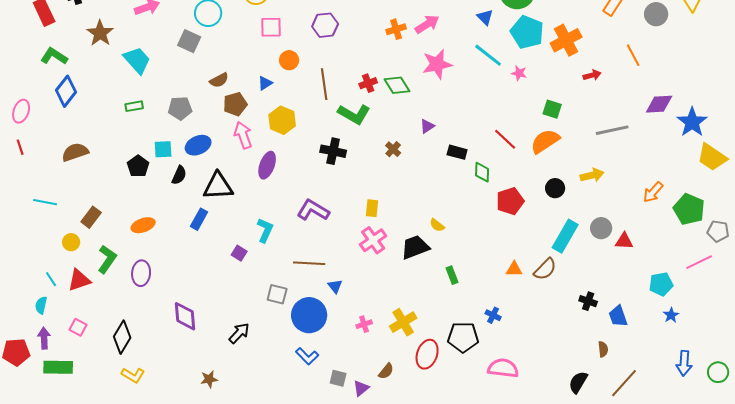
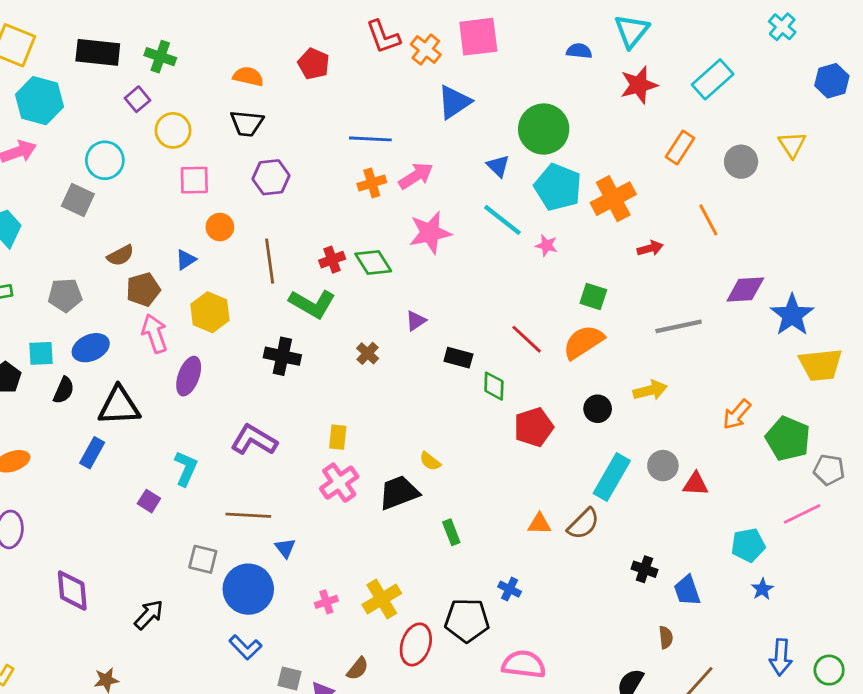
yellow trapezoid: (712, 157) -> (821, 365), turned -40

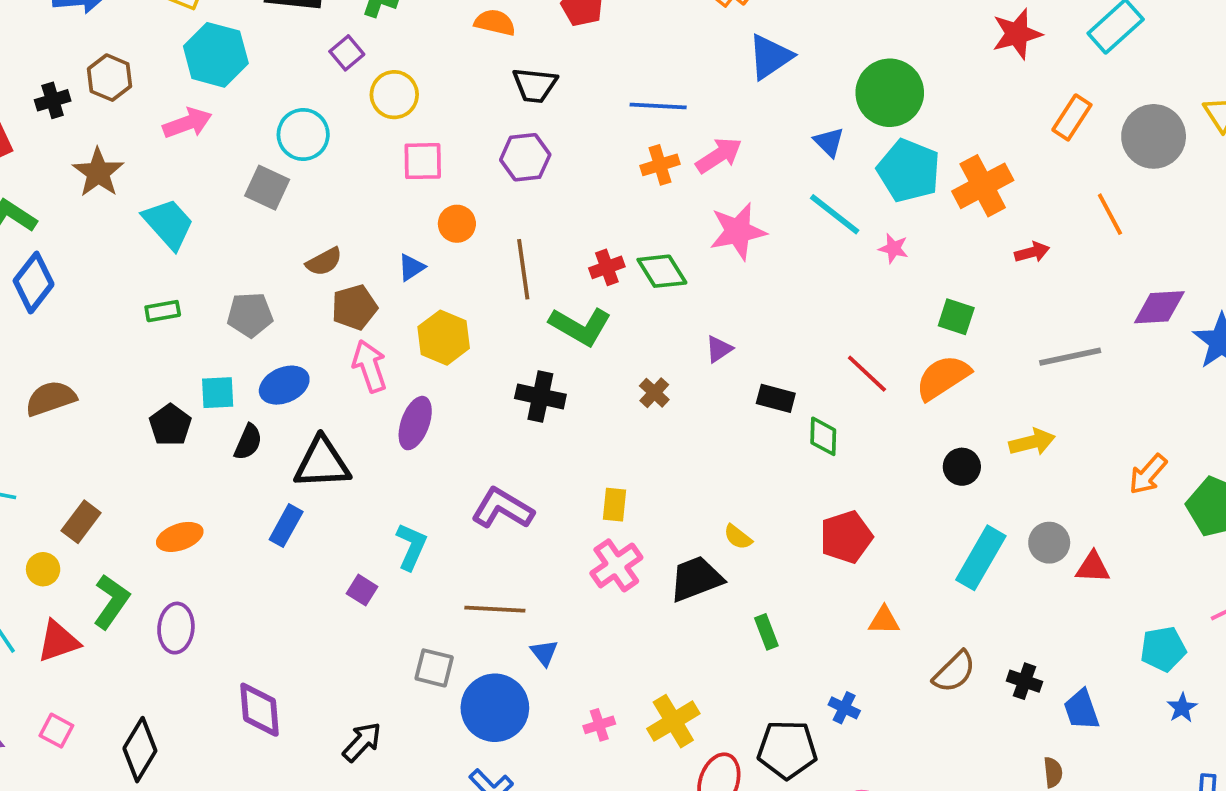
black trapezoid: (247, 123) -> (535, 85), moved
gray circle: (741, 162) -> (1154, 136), size x1.4
red pentagon: (534, 427) -> (846, 537), moved
brown semicircle: (583, 524) -> (954, 672), moved

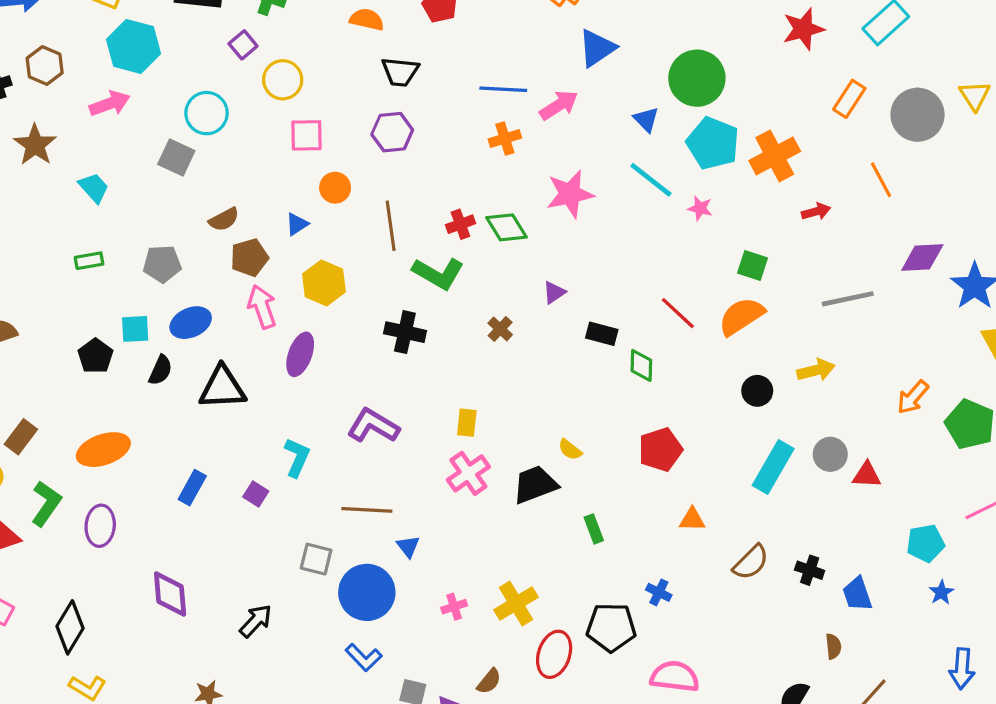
pink arrow: (719, 155) -> (559, 105), moved
cyan trapezoid: (168, 224) -> (94, 188), size x0.7
blue rectangle: (286, 526) -> (192, 488), moved
orange ellipse: (180, 537) -> (103, 450), size x1.4

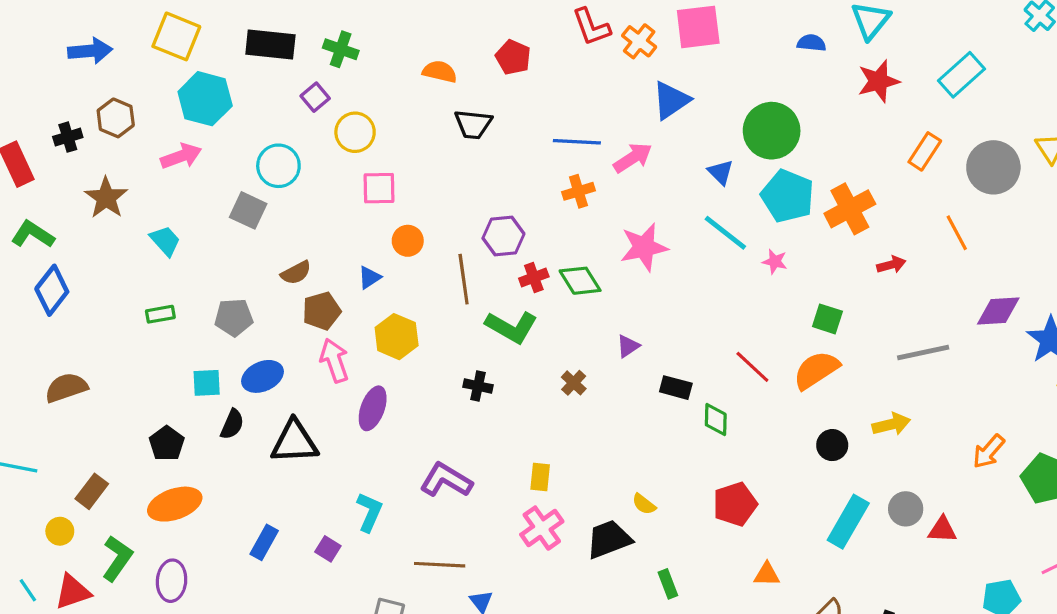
purple hexagon: (392, 132) -> (503, 236), moved
black cross: (405, 332) -> (478, 386), size x0.7
black pentagon: (95, 356) -> (167, 443), moved

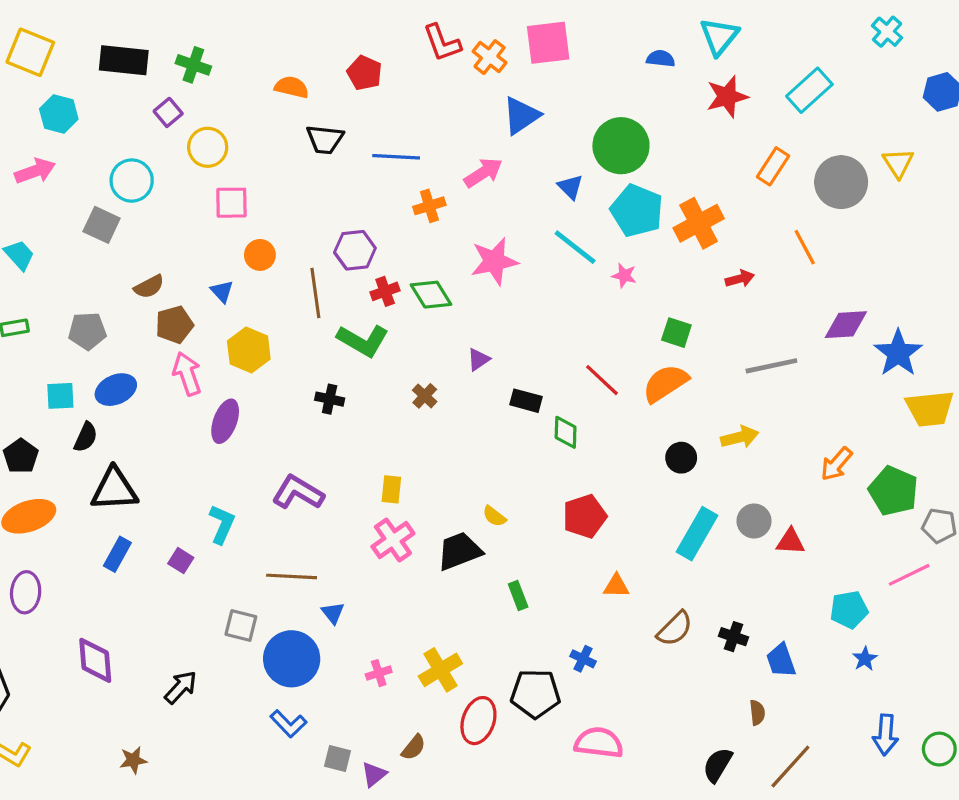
cyan hexagon: (205, 99) -> (59, 114), size x0.7
blue line: (577, 142) -> (396, 157), moved
blue triangle: (369, 277) -> (222, 291), turned -40
black triangle: (294, 442) -> (114, 489), moved

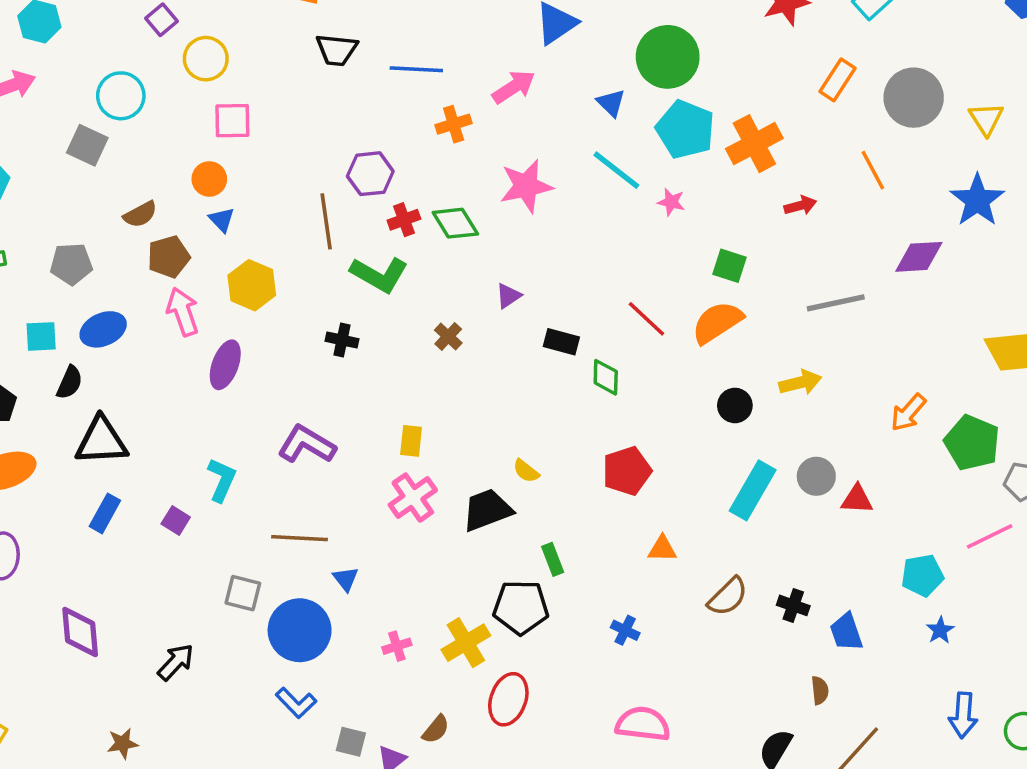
yellow triangle: (898, 163) -> (986, 119), moved
orange circle: (260, 255) -> (209, 179), moved
blue star: (898, 353) -> (977, 200), moved
black pentagon: (535, 694) -> (521, 607), moved

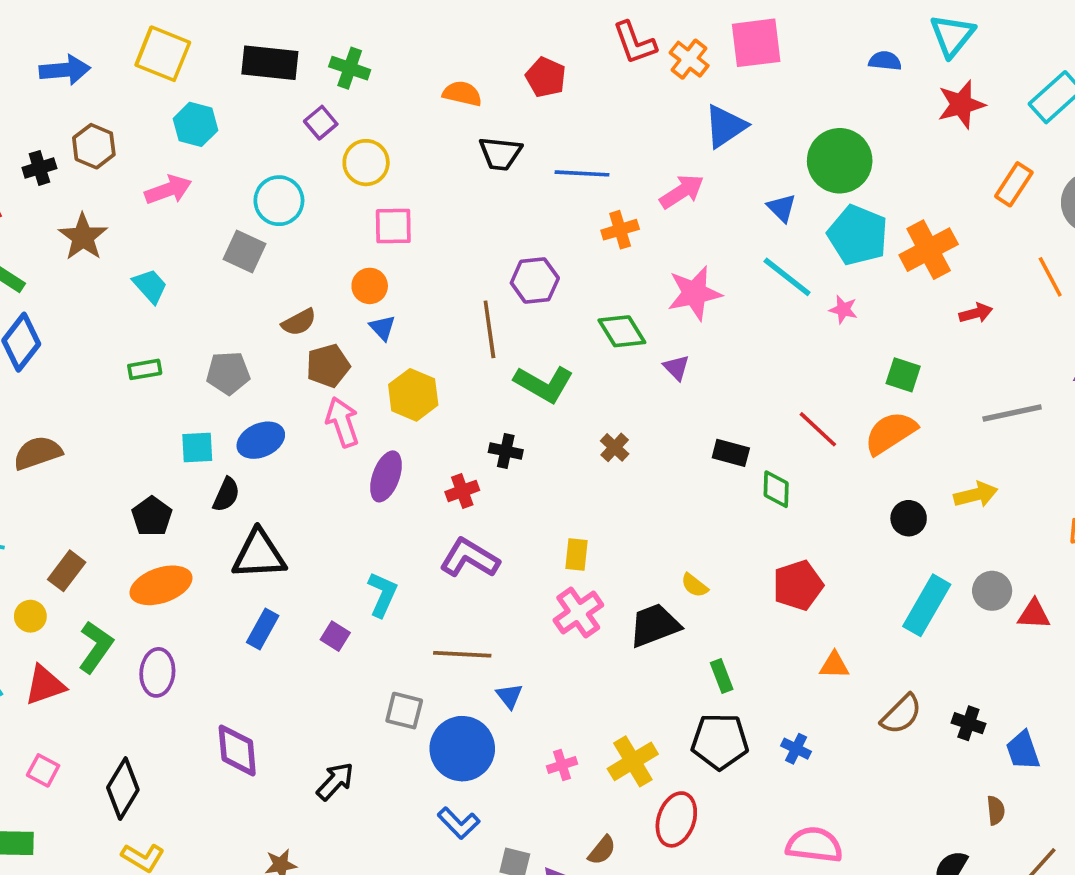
red cross: (404, 220) -> (462, 491), moved
purple triangle: (508, 296) -> (676, 368), moved, turned -40
black pentagon: (521, 607) -> (720, 741), moved

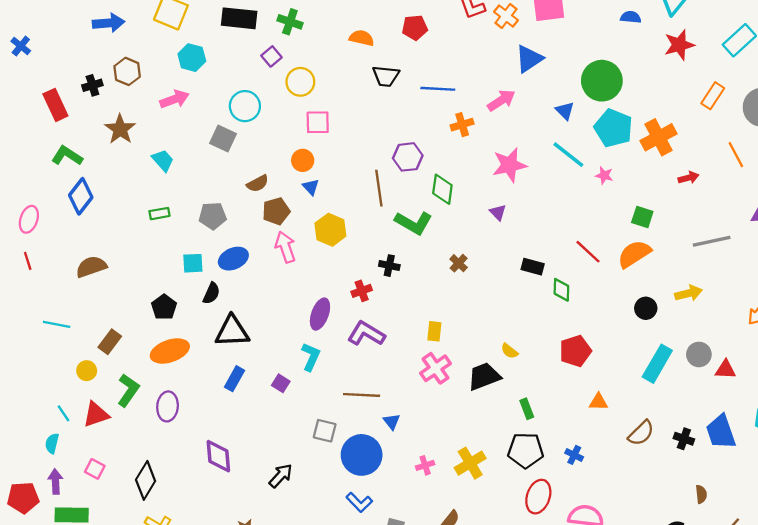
red pentagon: (546, 77) -> (415, 28), turned -30
green diamond: (622, 331) -> (442, 189), moved, turned 40
purple ellipse: (386, 476) -> (320, 314), moved
blue trapezoid: (1023, 750) -> (721, 432), moved, size x1.4
red ellipse: (676, 819) -> (538, 497), moved

